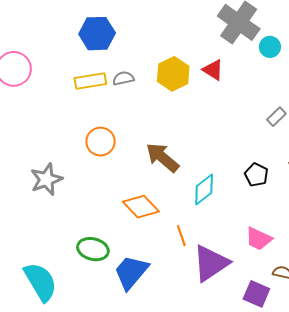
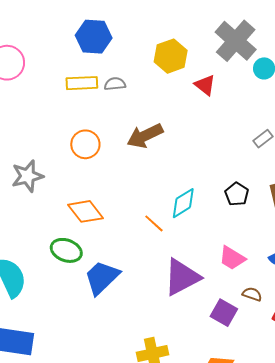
yellow hexagon: (173, 74) -> (171, 56), moved
brown arrow: (162, 157) -> (145, 136), moved, turned -72
orange diamond: (141, 207) -> (86, 211), moved
orange line: (181, 236) -> (154, 223), moved, turned -35

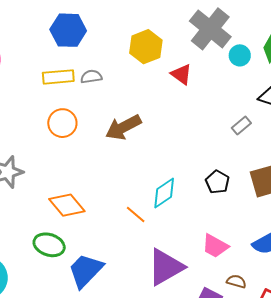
orange circle: (85, 144) -> (62, 123), moved

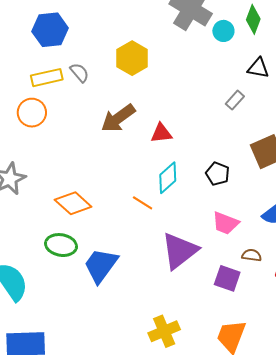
yellow hexagon: (146, 47) -> (132, 58), moved
red triangle: (181, 74) -> (161, 133), moved, turned -35
gray semicircle: (91, 77) -> (79, 73), turned 65
orange circle: (62, 123) -> (32, 113), moved
black pentagon: (217, 182) -> (218, 174), moved

